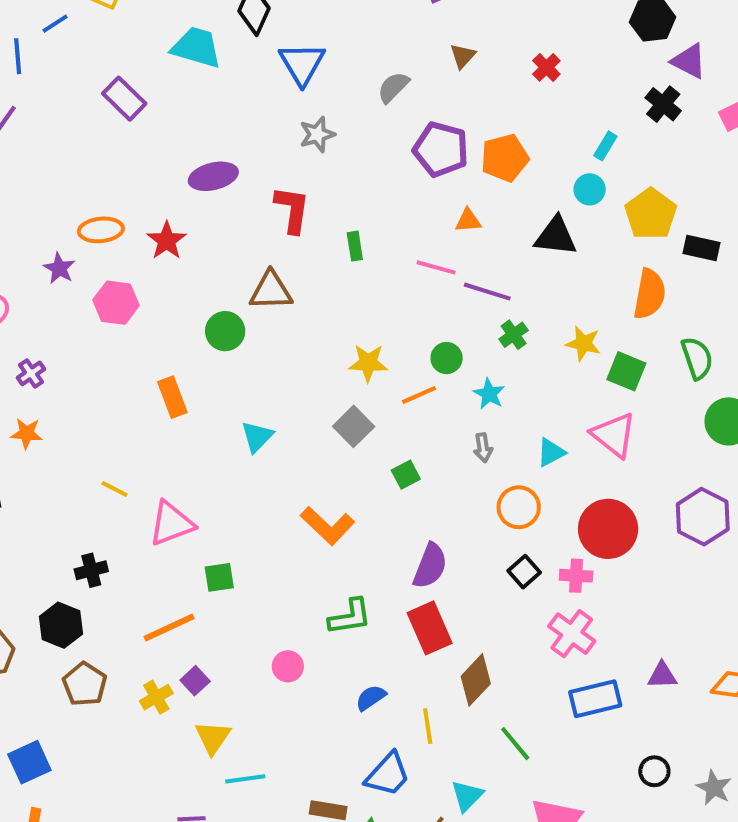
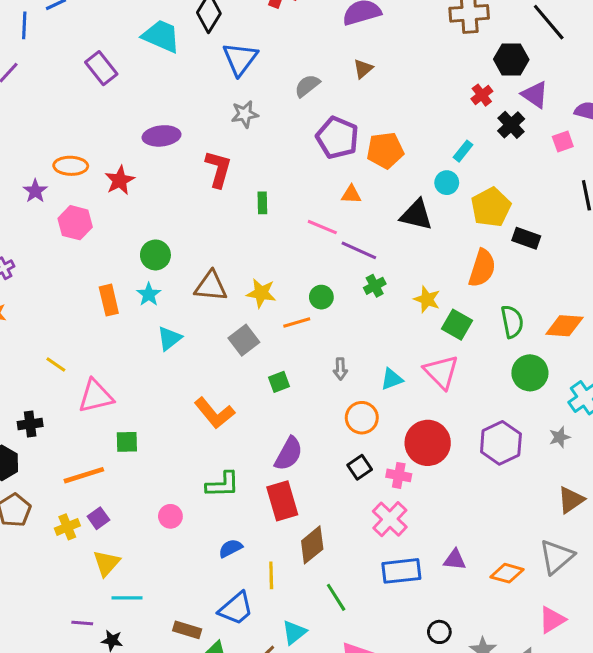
red cross: (546, 67) -> (482, 95), moved
brown triangle: (271, 291) -> (211, 286), moved
cyan star: (489, 394) -> (149, 294), moved

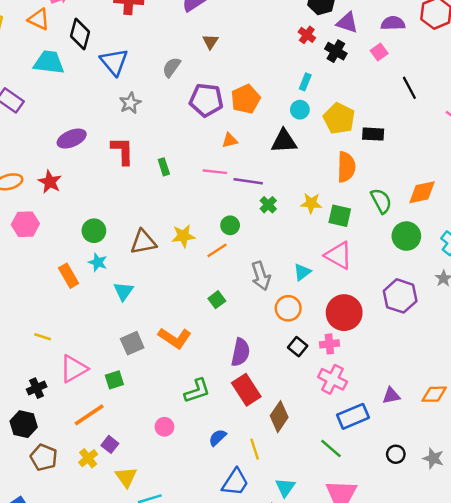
gray square: (244, 340) -> (132, 343), moved, turned 30
gray arrow: (340, 369) -> (261, 276), size x1.6
pink triangle: (96, 396) -> (74, 369), moved
green line: (336, 597) -> (331, 449), moved

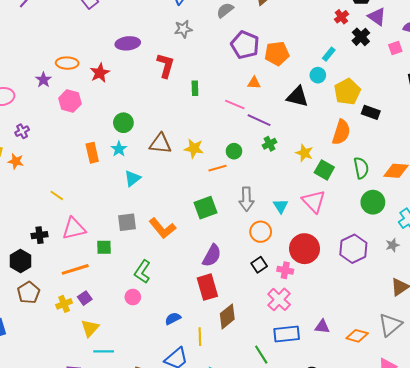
cyan triangle: (302, 272) -> (281, 206), turned -42
green square: (217, 300) -> (205, 208), size x1.6
green L-shape: (197, 391) -> (142, 272), moved, turned 125

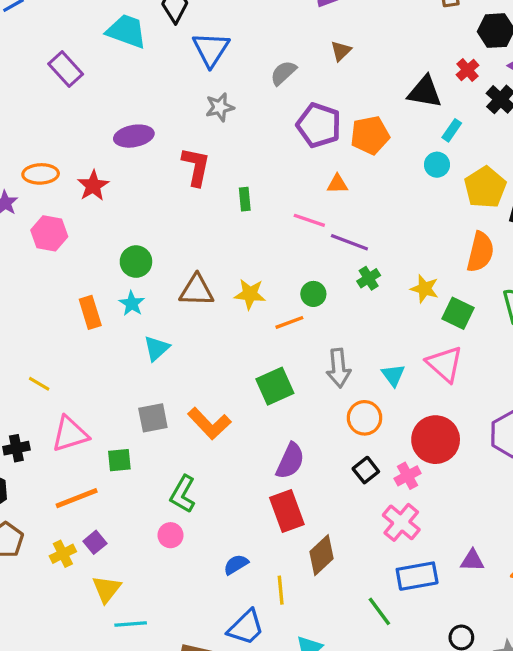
black triangle: (297, 97) -> (425, 92), moved
pink cross: (285, 270) -> (408, 476), turned -35

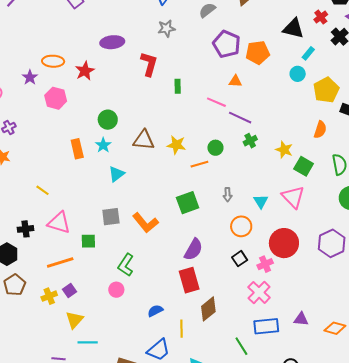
orange semicircle: (480, 252) -> (320, 130), size x0.7
gray arrow: (339, 368) -> (228, 195), size x0.6
pink triangle: (70, 434) -> (59, 223), turned 30

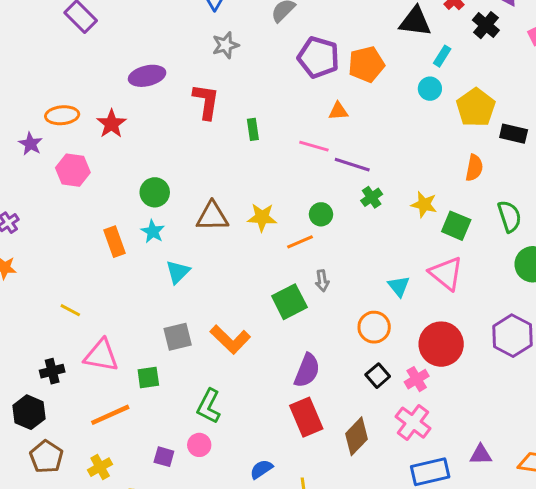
gray arrow: (228, 195) -> (322, 281), moved
purple square: (69, 291) -> (164, 457), moved, turned -32
brown diamond: (208, 309) -> (357, 436), moved

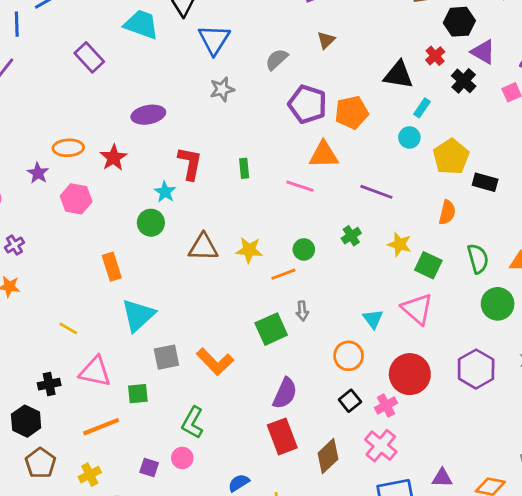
red L-shape: (206, 101) -> (190, 163), moved
orange triangle: (338, 111) -> (324, 155), size x1.6
purple line: (352, 165) -> (376, 192), moved
cyan star: (153, 231) -> (165, 192), moved
cyan triangle: (178, 272) -> (138, 315), moved, size x1.5

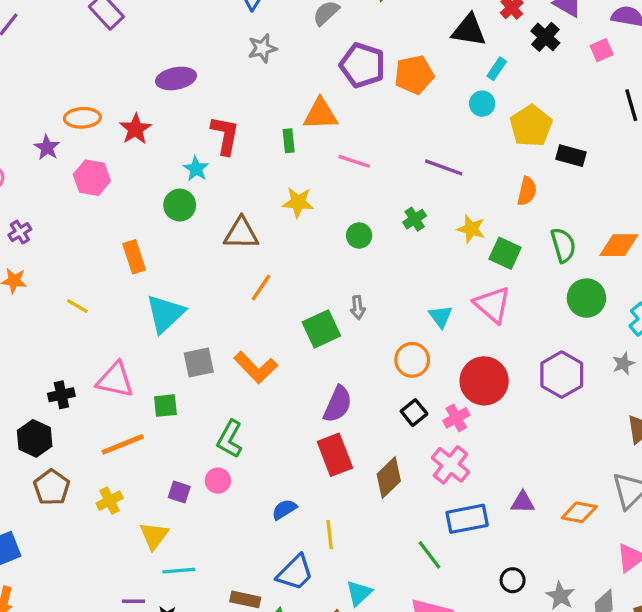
orange triangle: (324, 155) -> (320, 114), moved
yellow star: (249, 250) -> (298, 202), moved
orange line: (283, 274) -> (261, 288), moved, turned -35
yellow line: (68, 328) -> (77, 306), moved

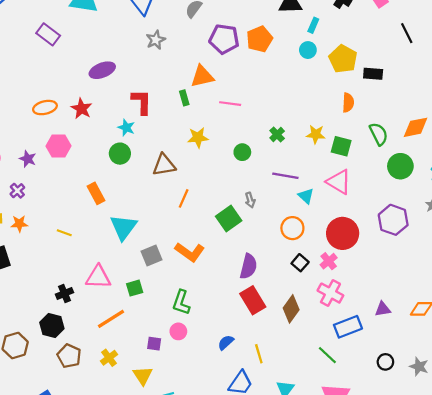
purple star: (47, 148) -> (28, 159), moved
purple line: (444, 167) -> (285, 176), moved

